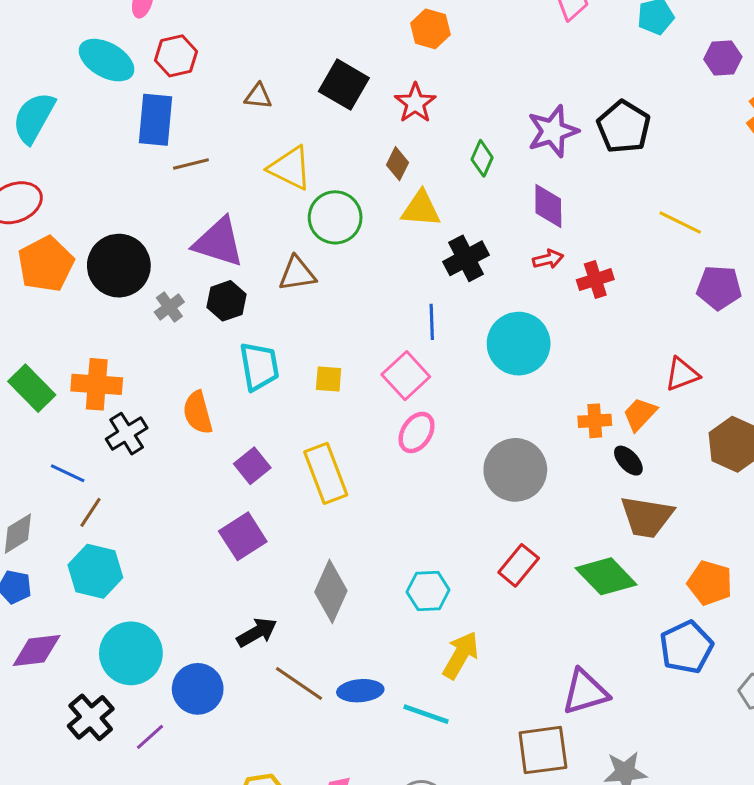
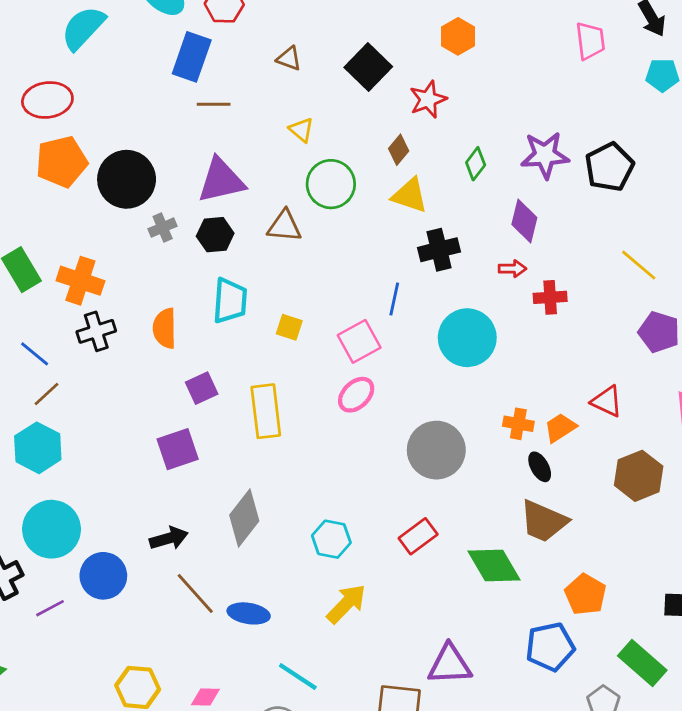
yellow triangle: (290, 168) -> (301, 130), size x0.6
purple triangle: (219, 242) -> (221, 180), turned -44
red triangle: (682, 374) -> (607, 401), turned 32
cyan line: (426, 714) -> (298, 677), moved

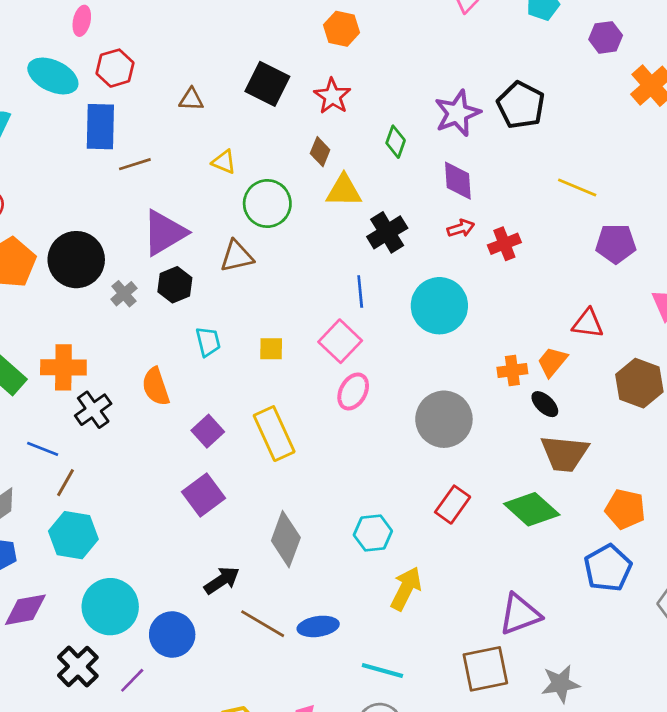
cyan trapezoid: (230, 301) -> (208, 342), size x0.7

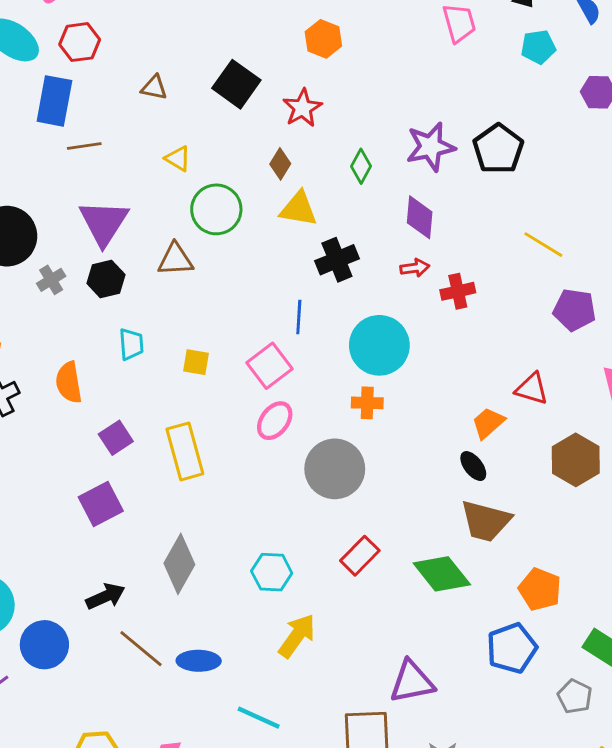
purple triangle: (164, 233) -> (104, 223), turned -36
orange cross: (512, 370) -> (367, 403), moved
gray circle: (444, 419) -> (335, 469), moved

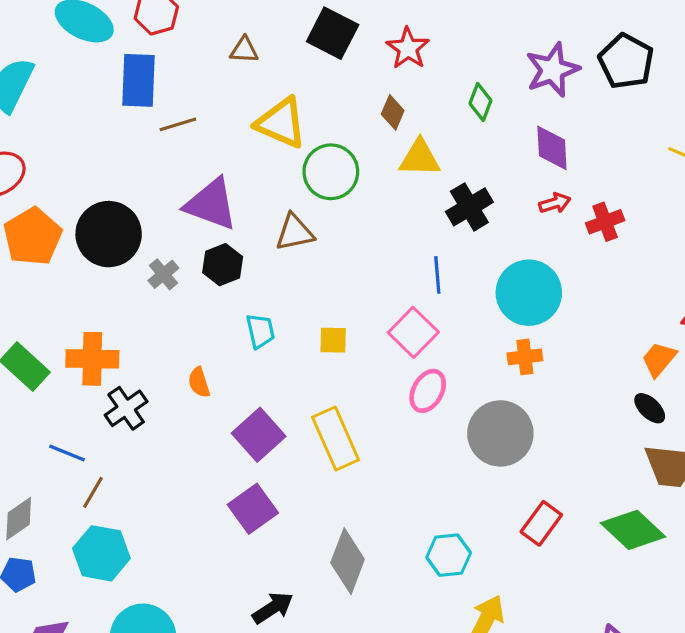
yellow triangle: (178, 159) -> (281, 123), size x1.8
purple triangle: (104, 223) -> (211, 204), turned -34
orange semicircle: (69, 382) -> (199, 382), size x0.7
purple square: (116, 438) -> (259, 435), size x1.4

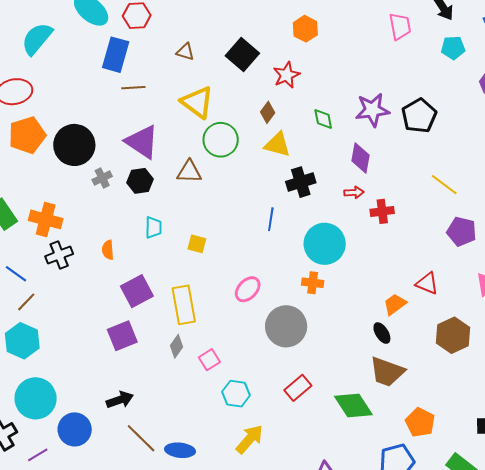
green diamond: (480, 102) -> (323, 119), turned -45
pink square: (413, 332) -> (209, 360), moved, size x0.7
gray diamond: (348, 561) -> (177, 346), moved, size x0.6

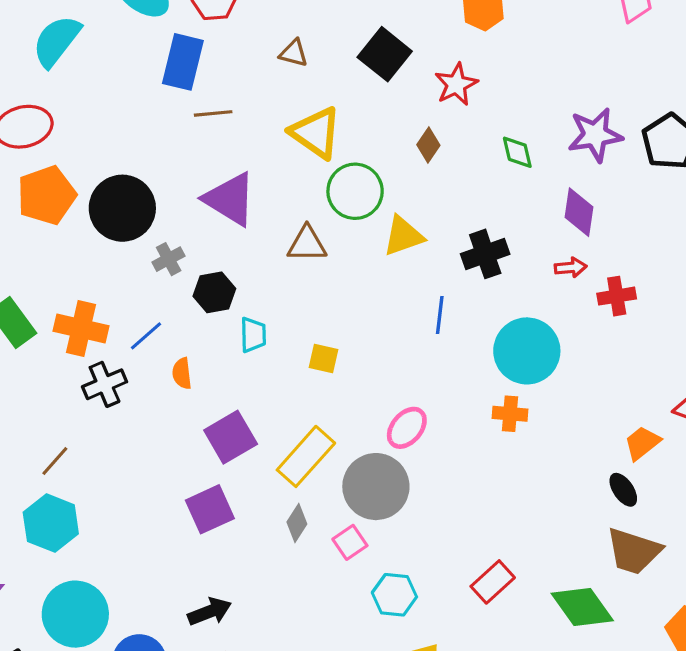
yellow triangle: (277, 145) -> (403, 236), moved, turned -32
black hexagon: (140, 181) -> (214, 292), moved
blue line: (16, 274) -> (146, 336), moved, turned -75
yellow rectangle: (184, 305) -> (306, 456), turned 54
gray circle: (286, 326) -> (376, 487), moved

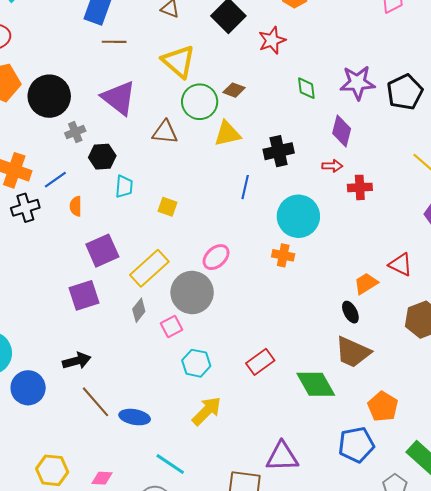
brown diamond: (428, 145) -> (234, 90), moved, turned 70

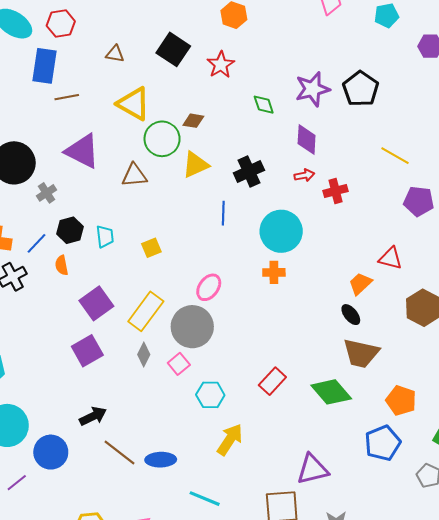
black hexagon: (102, 157) -> (70, 230), moved
yellow square: (168, 207) -> (151, 248), turned -30

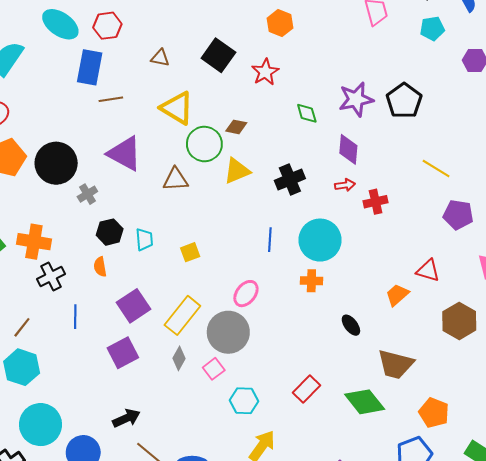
blue line: (223, 213) -> (270, 240), moved
blue line: (36, 243) -> (75, 317), moved, turned -45
black ellipse: (351, 315) -> (351, 325), moved

